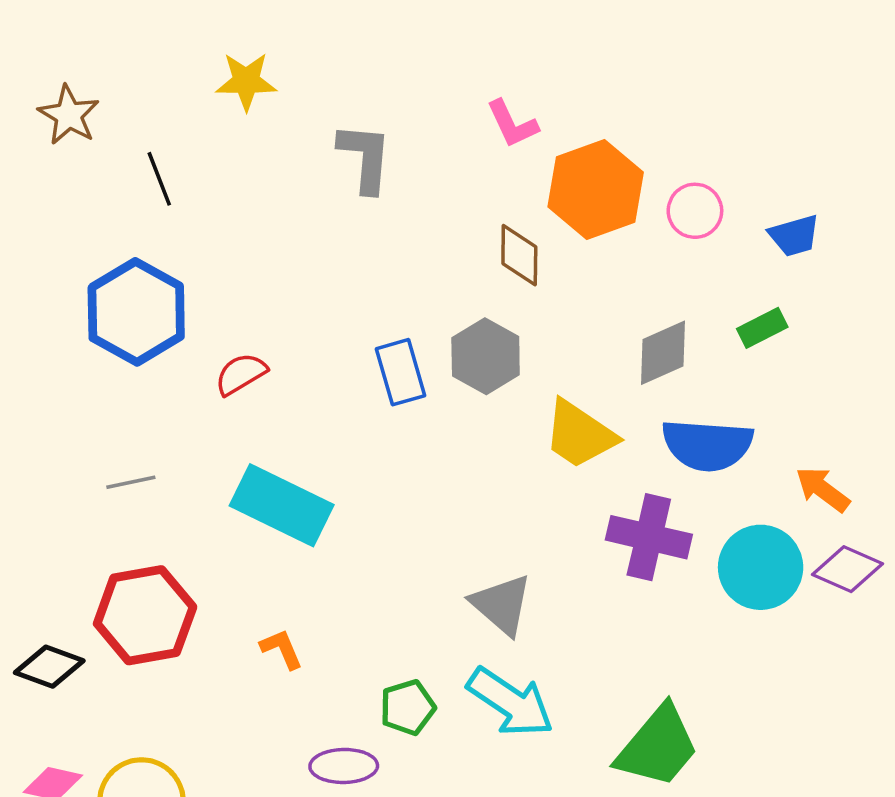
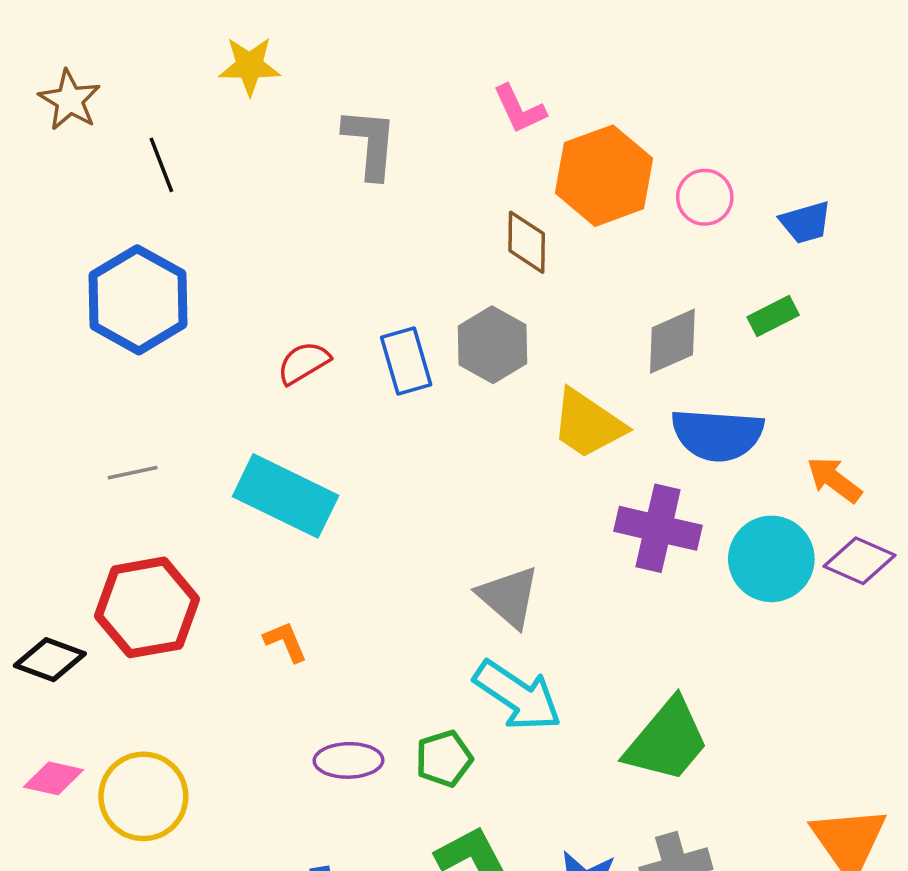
red semicircle: (241, 374) -> (304, 363), moved
green pentagon: (408, 707) -> (444, 759), moved

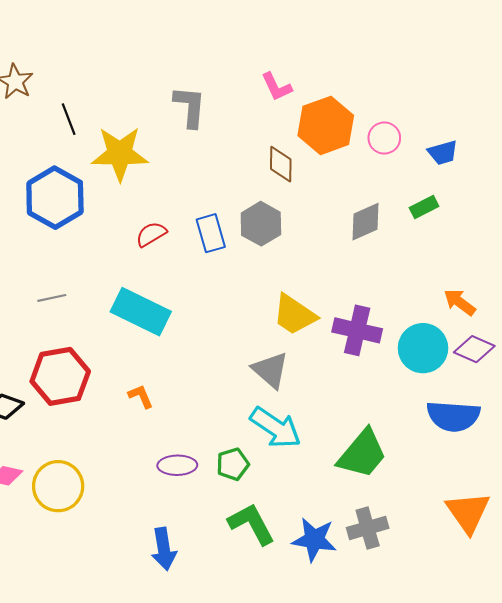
yellow star: (250, 66) -> (120, 154), moved, size x1.6
yellow trapezoid: (588, 424) -> (294, 315), moved
blue semicircle: (717, 435) -> (453, 416), moved

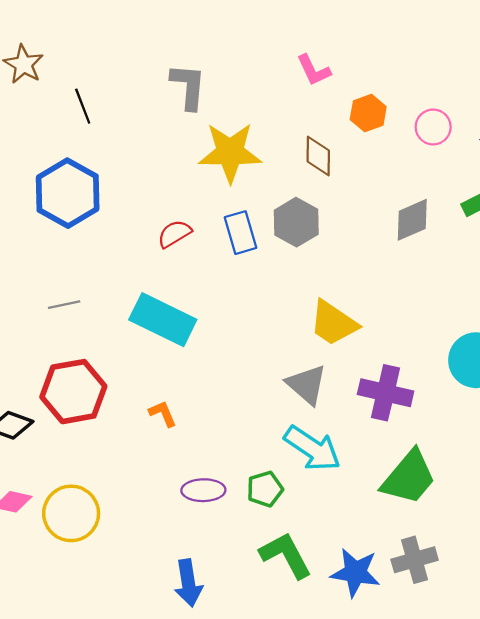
gray L-shape: (190, 107) -> (188, 86), moved
orange hexagon: (326, 125) -> (368, 113), size x0.6
yellow star: (120, 154) -> (230, 153), moved
purple cross: (357, 330) -> (386, 393), moved

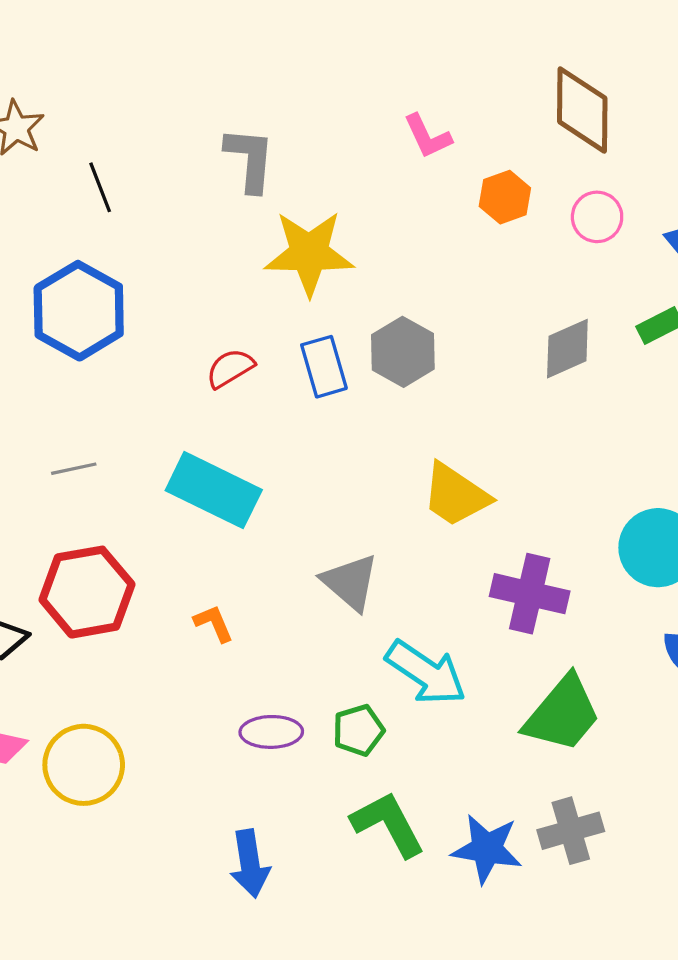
brown diamond: (318, 156) -> (582, 110), moved, size x1.5
gray triangle: (307, 385) -> (350, 582), moved

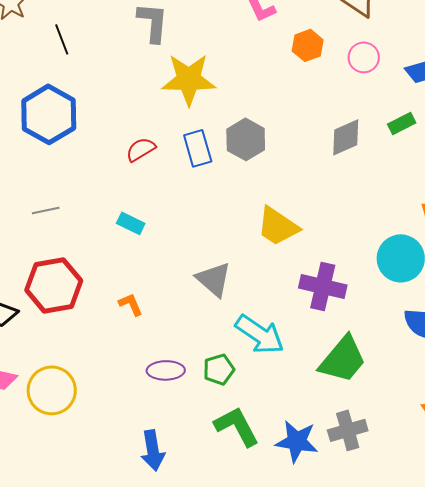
cyan rectangle: (214, 490) -> (131, 223), size x0.5

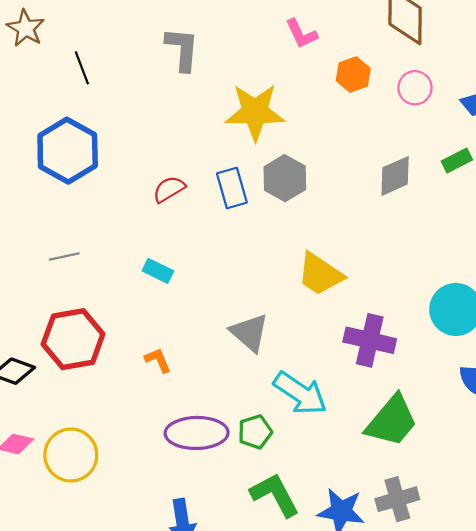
yellow star: (189, 79) -> (255, 112), moved
purple ellipse: (166, 370) -> (197, 433), size x1.5

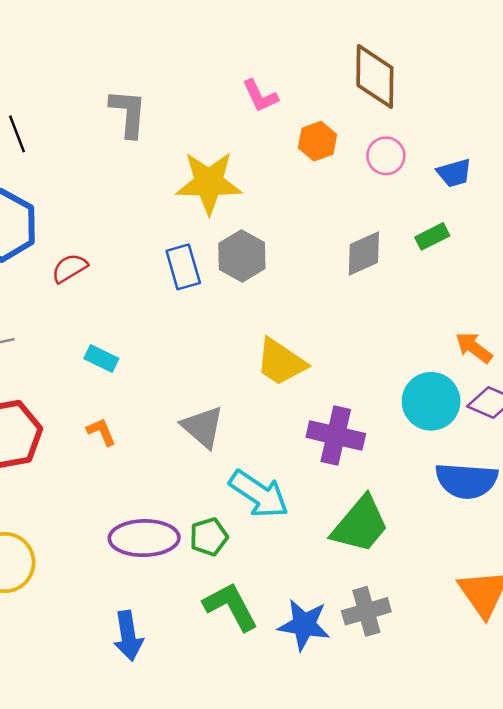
red semicircle: (169, 189) -> (70, 268), moved
orange L-shape: (158, 360) -> (101, 432), moved

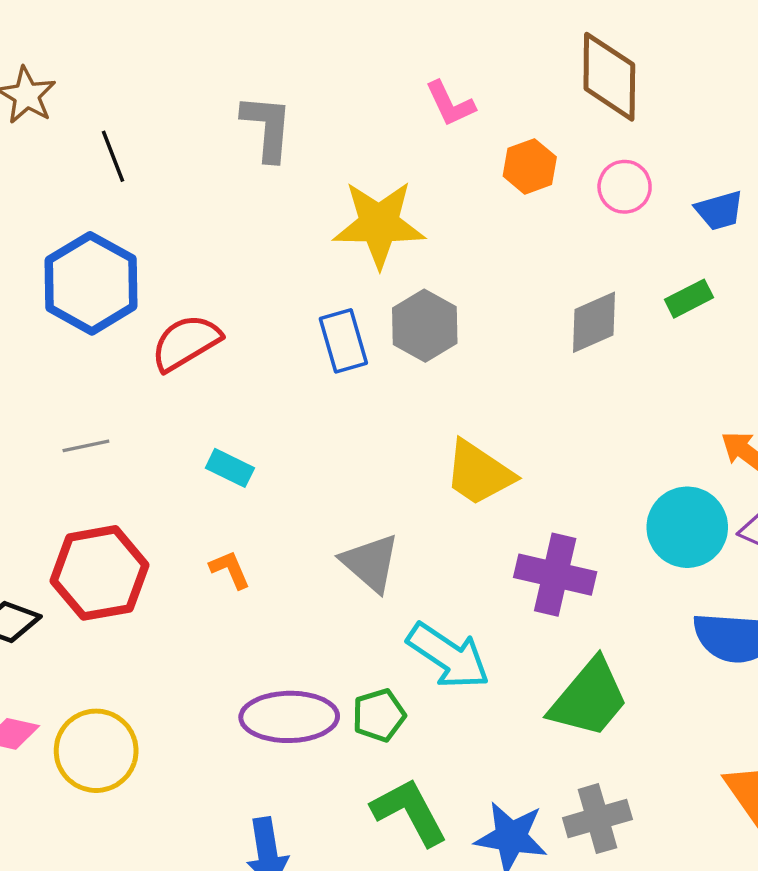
red semicircle: (70, 268) -> (186, 343), size x1.4

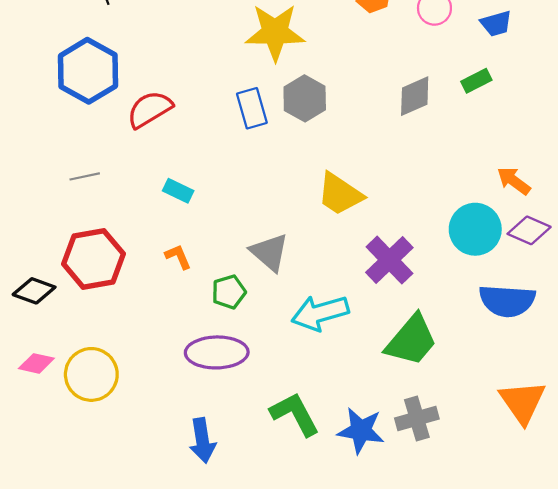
purple cross: (555, 575) -> (389, 260), turned 33
cyan arrow: (448, 656) -> (320, 313), turned 130
green pentagon: (379, 715) -> (229, 292), moved

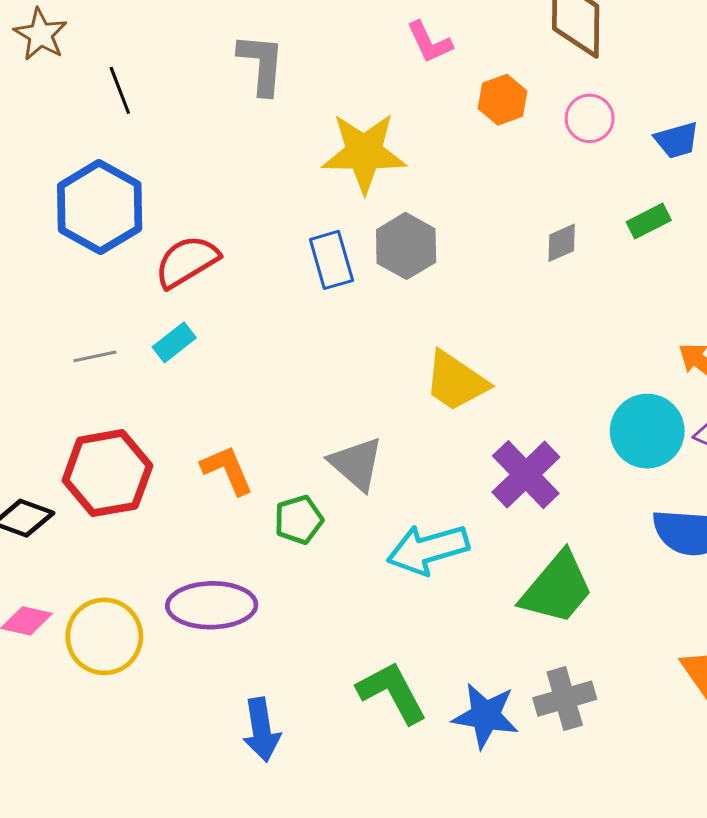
gray diamond: (415, 96) -> (562, 243), size x0.7
cyan rectangle: (178, 191) -> (174, 342), moved, turned -64
orange L-shape: (178, 257) -> (227, 470), size x1.4
purple ellipse: (217, 352) -> (212, 605), moved

